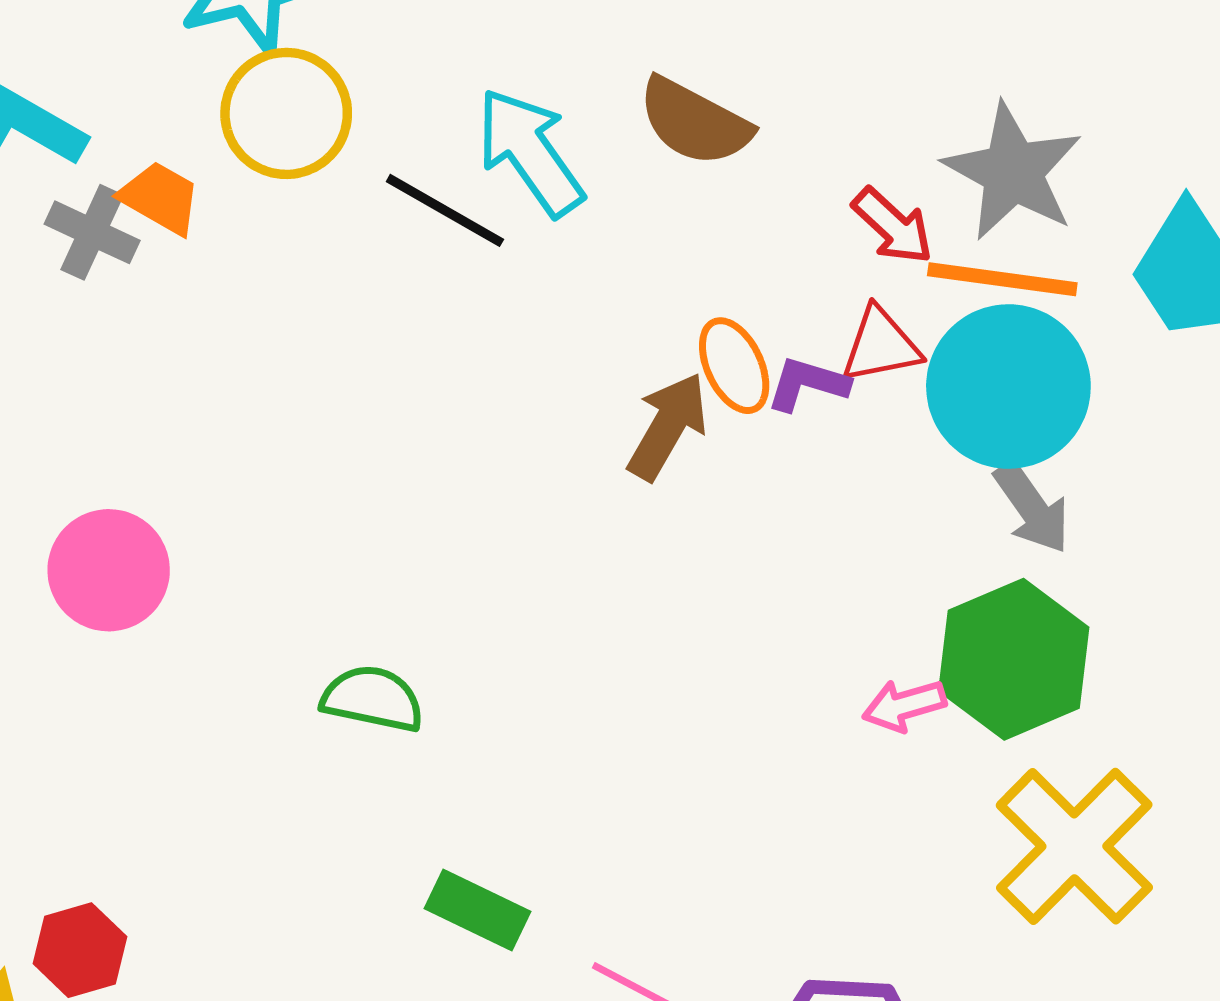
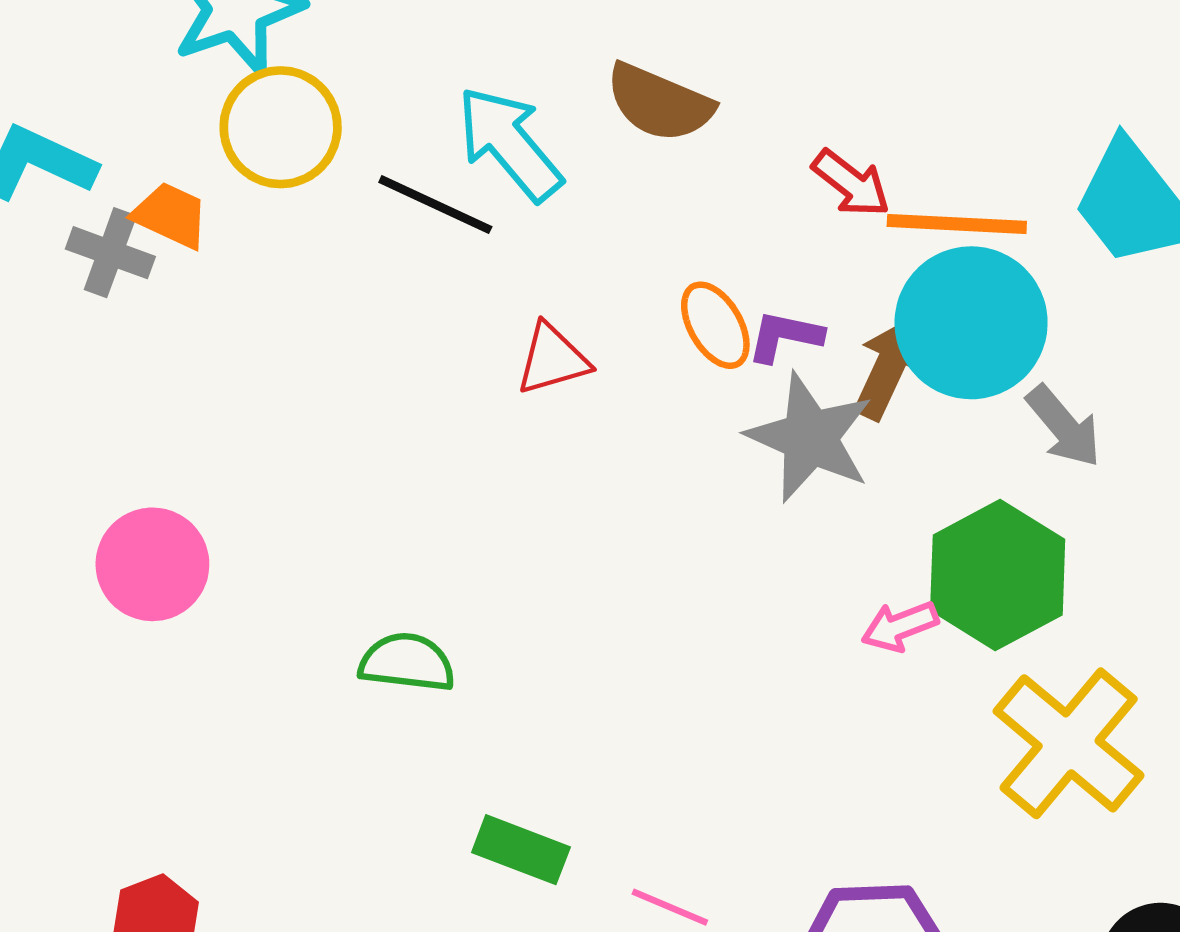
gray star: (1013, 172) -> (810, 438), moved
red triangle: (881, 345) -> (553, 359), moved
brown arrow: (668, 426) -> (889, 368), moved
gray arrow: (1032, 508) -> (1064, 426), moved

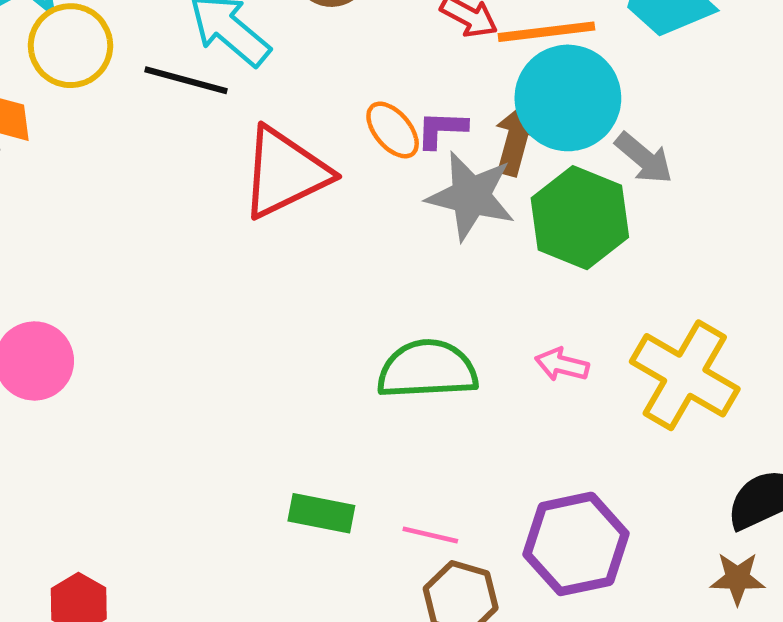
red triangle: (553, 359) -> (285, 173), size x1.8
green hexagon: (998, 575) -> (580, 218), moved
pink arrow: (900, 626) -> (562, 365), moved, turned 45
green semicircle: (407, 662) -> (427, 369), moved, size x1.5

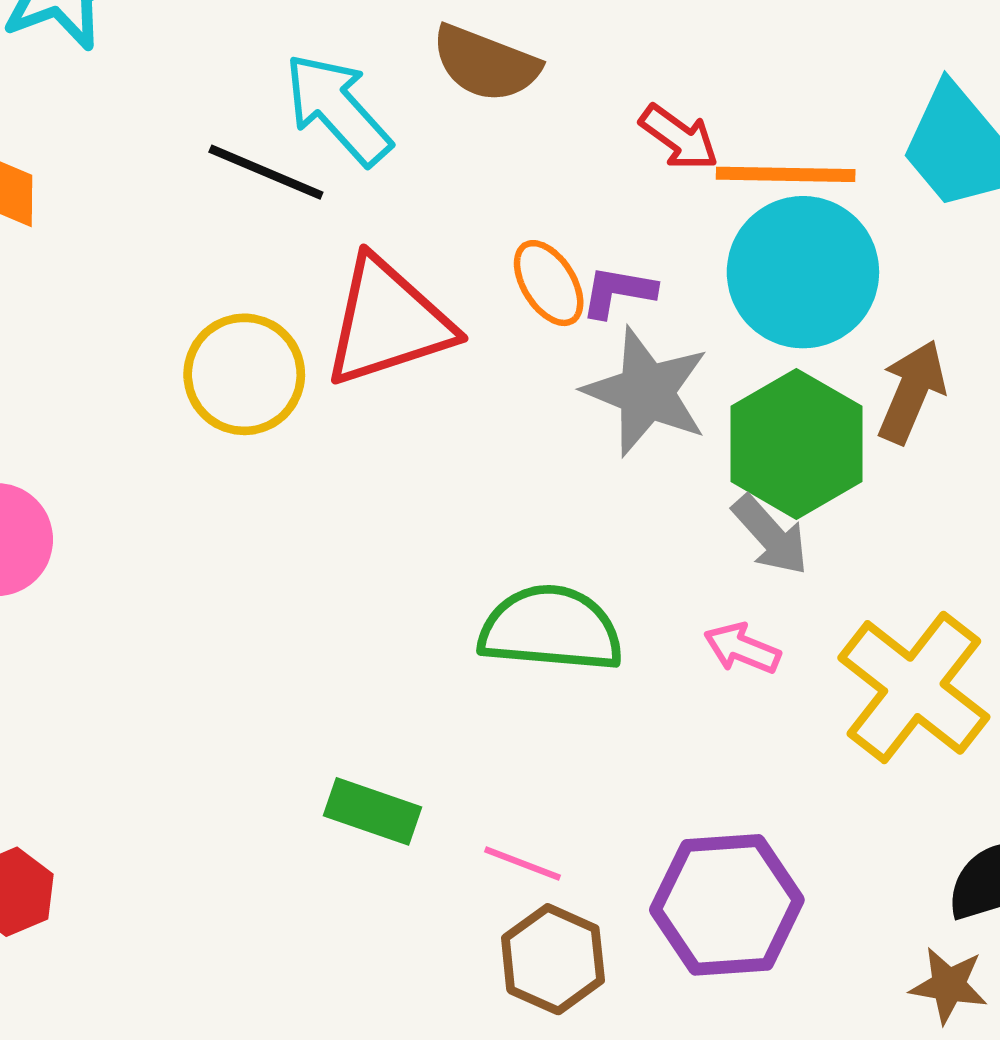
yellow circle: (71, 46) -> (244, 374), moved
brown arrow: (517, 139) -> (912, 392), moved
gray arrow: (644, 158) -> (770, 535), moved

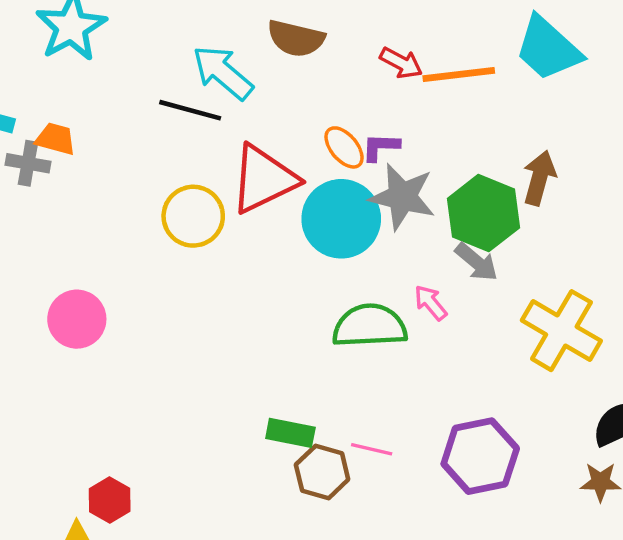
cyan circle: (803, 272) -> (341, 219), moved
pink arrow: (742, 648) -> (431, 303), moved, turned 36
brown hexagon: (553, 959) -> (322, 472), moved

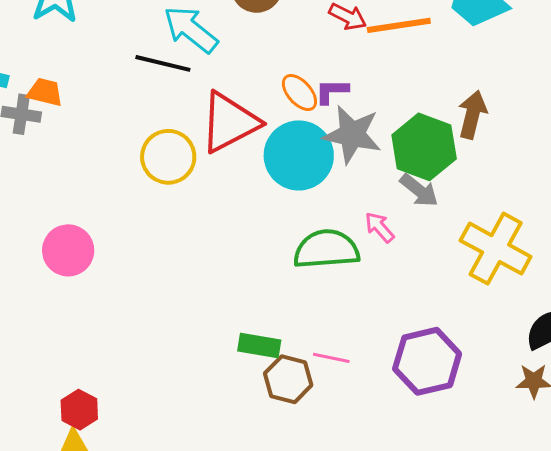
red hexagon: (110, 500) -> (79, 410), moved

